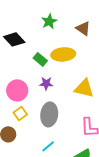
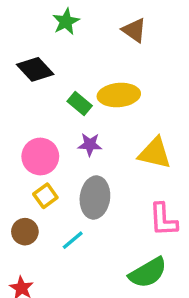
green star: (49, 21) -> (66, 22), moved
brown triangle: (83, 28) -> (134, 30), moved
cyan line: (48, 146) -> (73, 240), moved

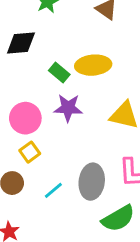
black diamond: (35, 69) -> (21, 43), turned -52
purple star: (90, 145) -> (68, 108), size x1.4
gray ellipse: (95, 197) -> (92, 182), moved

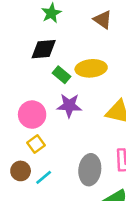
black diamond: (21, 43) -> (44, 49), moved
cyan line: (53, 190) -> (44, 177), moved

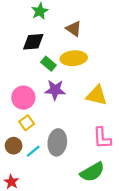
brown triangle: (103, 20) -> (74, 29), moved
gray ellipse: (90, 170) -> (57, 142), moved

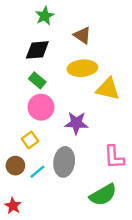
green rectangle: (49, 64) -> (37, 80), moved
purple star: (55, 90) -> (76, 123), moved
yellow triangle: (97, 95) -> (108, 89), moved
pink circle: (23, 98) -> (41, 107), moved

